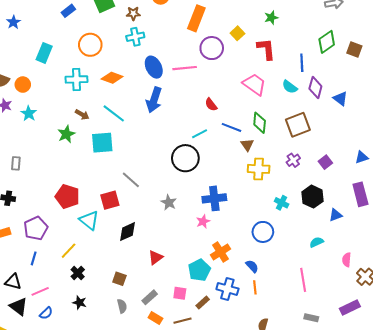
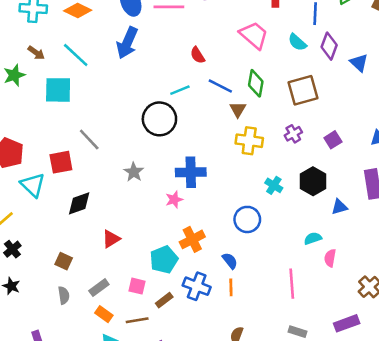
pink semicircle: (347, 260) -> (330, 258), moved

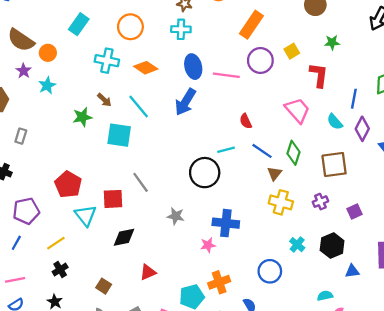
gray star: (134, 172) -> (176, 216), turned -30

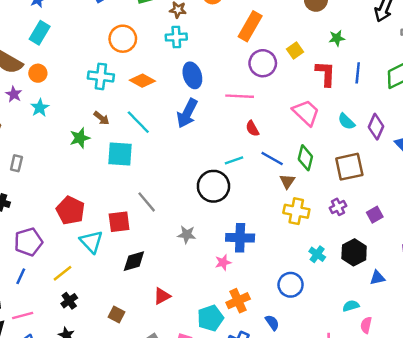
cyan rectangle: (79, 24) -> (40, 33), moved
pink line: (226, 75) -> (240, 96), moved
blue line: (354, 99) -> (358, 73), moved

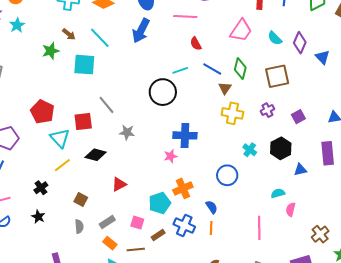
pink trapezoid: (306, 113) -> (241, 31), turned 80
gray star: (187, 235) -> (127, 132), moved
black diamond: (134, 261) -> (96, 155), turned 30
yellow line: (62, 273) -> (62, 165), moved

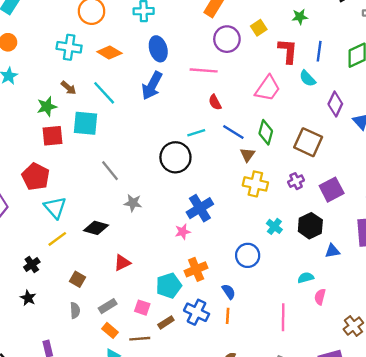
cyan semicircle: (275, 38) -> (307, 79), moved
brown square: (277, 76) -> (308, 142), turned 35
purple square: (298, 117) -> (332, 190), size x1.5
red square: (83, 122) -> (52, 136), moved
blue cross: (185, 135) -> (200, 208), turned -35

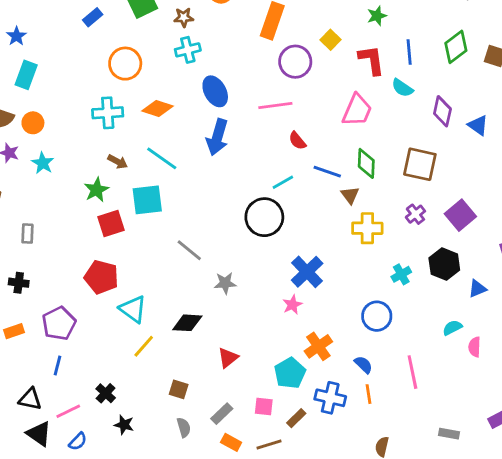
cyan cross: (274, 226) -> (401, 274), turned 35
black cross: (32, 265) -> (106, 393), moved
pink line: (283, 317) -> (412, 372), moved

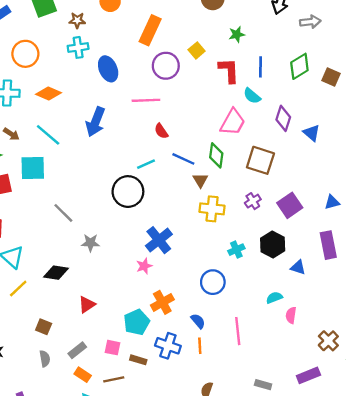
blue ellipse: (215, 91) -> (108, 69), moved
pink trapezoid: (357, 110) -> (233, 122), moved
blue triangle: (477, 289) -> (298, 267), turned 35
brown rectangle: (296, 418) -> (138, 360), turned 56

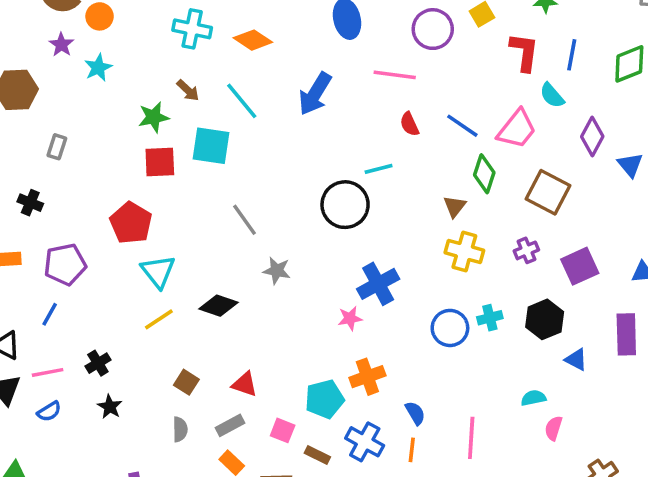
blue line: (183, 159) -> (462, 126), moved
blue circle: (213, 282) -> (450, 328), moved
red triangle: (87, 305) -> (245, 384), moved, turned 42

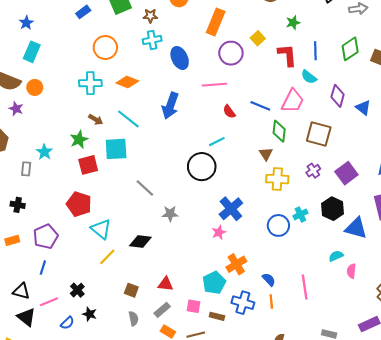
cyan star: (98, 68) -> (44, 152), moved
blue triangle: (576, 360) -> (356, 228), size x1.6
blue semicircle: (49, 411) -> (67, 323), moved

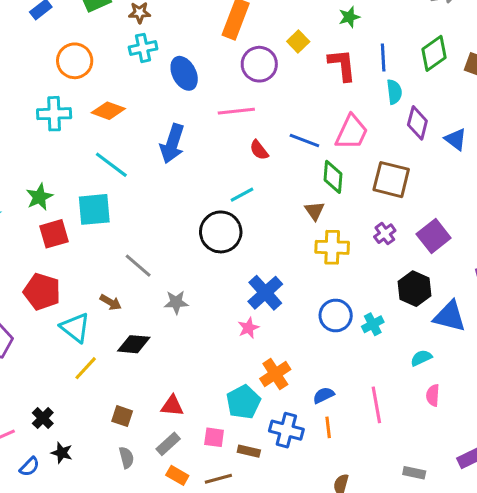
cyan semicircle: (309, 77) -> (394, 92), moved, turned -133
brown arrow: (96, 120) -> (111, 302), moved
cyan cross: (300, 214) -> (373, 324), moved
pink semicircle: (351, 271) -> (433, 395), moved
blue semicircle: (269, 280) -> (324, 395), turned -72

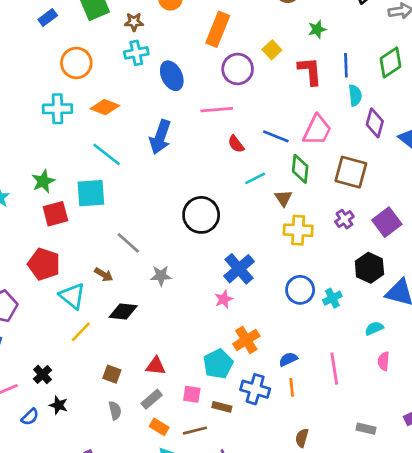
cyan line: (242, 195) -> (255, 178), moved

